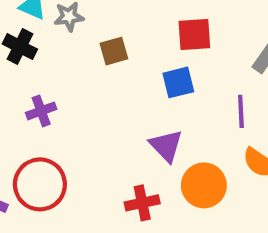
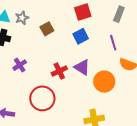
red circle: (40, 184) -> (42, 98), moved
red cross: (142, 203) -> (59, 71), moved

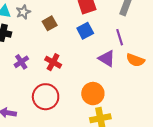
purple triangle: (82, 67) -> (107, 58), moved
red cross: (59, 71) -> (53, 62), moved, turned -35
orange circle: (104, 82) -> (93, 94), moved

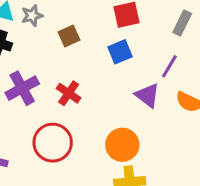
purple line: (120, 37) -> (169, 66), turned 42
purple cross: (21, 62) -> (22, 88), size x1.5

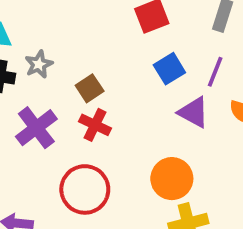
gray star: (32, 15) -> (39, 64), moved
brown square: (69, 36) -> (90, 88), moved
blue square: (120, 52) -> (169, 69), moved

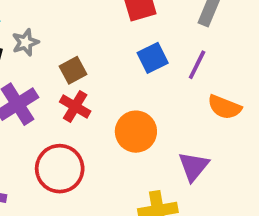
purple triangle: (194, 112) -> (194, 166), moved, turned 36
orange circle: (172, 179) -> (136, 132), moved

